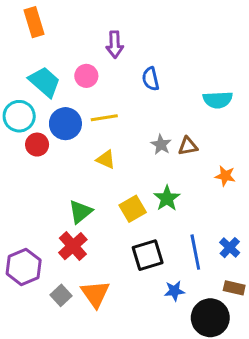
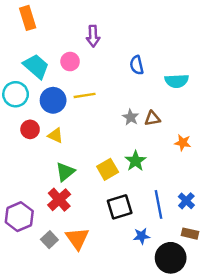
blue semicircle: (151, 79) -> (137, 65), moved
red circle: (37, 145) -> (30, 129), moved
yellow triangle: (106, 159) -> (55, 135), moved

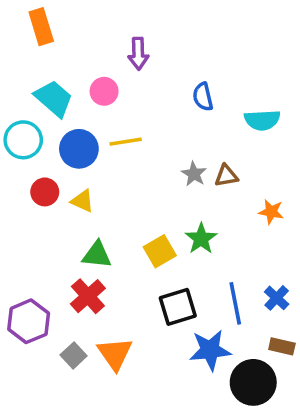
green triangle: (65, 172) -> (97, 255), turned 45
blue star: (142, 236) -> (210, 350), size x1.6

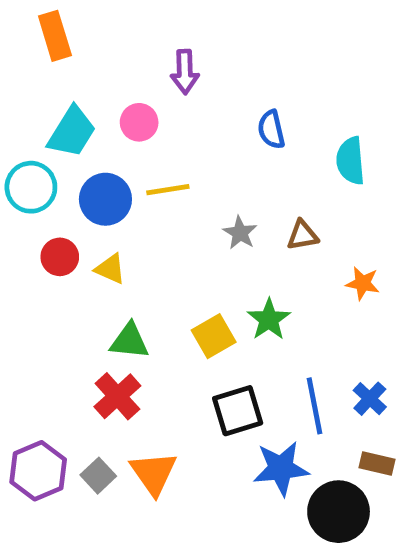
cyan trapezoid: (54, 99) -> (72, 132), turned 81
cyan semicircle: (262, 120) -> (351, 161), turned 88
gray star: (194, 174) -> (240, 233), moved
purple hexagon: (29, 321) -> (38, 471), moved

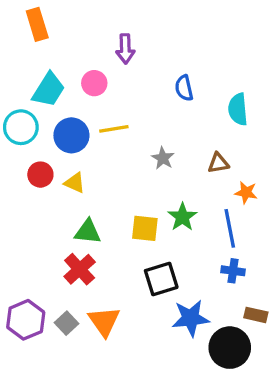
brown triangle: (302, 235) -> (218, 163), moved
yellow square: (214, 336) -> (145, 228), turned 36
blue cross: (370, 399) -> (233, 271), moved, turned -35
blue line: (315, 406) -> (230, 228), moved

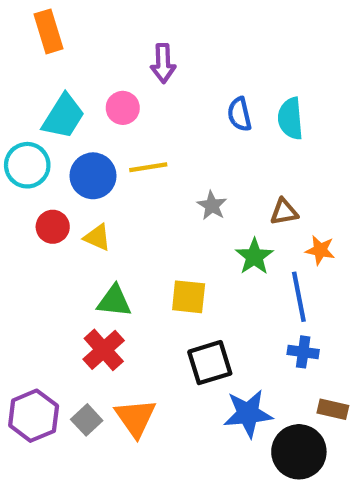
cyan semicircle: (238, 109) -> (290, 118), moved
green star: (182, 217) -> (254, 256), moved

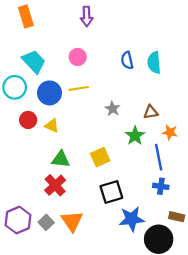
purple arrow: (163, 63) -> (87, 16), moved
pink circle: (123, 108) -> (78, 57), moved
cyan trapezoid: (63, 116) -> (34, 61), turned -75
yellow square: (189, 297) -> (100, 157), turned -30

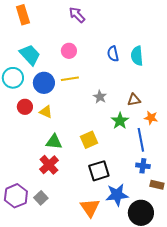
purple arrow: (87, 16) -> (77, 15), turned 138
brown rectangle: (177, 217) -> (157, 185), moved
orange triangle: (72, 221) -> (90, 208), moved

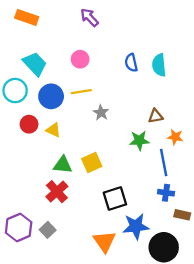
orange rectangle: (23, 15) -> (27, 17), turned -54
gray star: (100, 97) -> (101, 113), moved
green star: (120, 121) -> (139, 140), turned 30
yellow square: (89, 140) -> (92, 163), moved

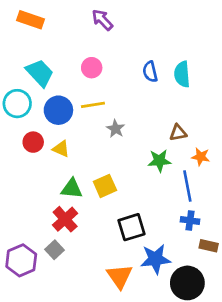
gray square: (48, 230) -> (54, 250), moved

